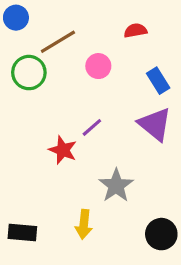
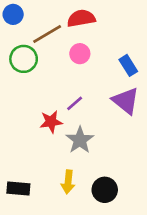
red semicircle: (135, 31) -> (81, 18), moved, size x1.5
red star: (63, 150) -> (51, 122), turned -30
gray star: (116, 186) -> (80, 140), moved
black circle: (161, 234) -> (105, 190), moved

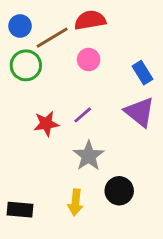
blue circle: (13, 14) -> (20, 26), moved
red star: (51, 122) -> (46, 124), moved
black circle: (105, 190) -> (119, 191), moved

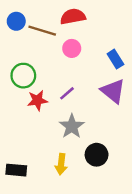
brown line: (52, 38) -> (42, 31), turned 48
green circle: (26, 65) -> (23, 76), moved

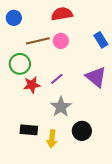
brown line: (42, 31) -> (38, 41), moved, turned -30
blue rectangle: (115, 59) -> (101, 40), moved
black rectangle: (16, 170) -> (29, 130), moved

